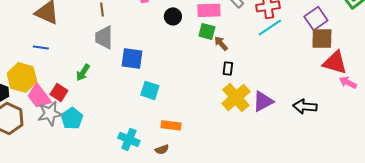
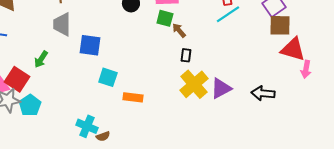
pink arrow: (348, 82) -> (306, 69), turned -108
red square: (59, 92) -> (17, 79), size x1.4
orange rectangle: (171, 125) -> (133, 97), moved
brown semicircle: (162, 149) -> (103, 136), moved

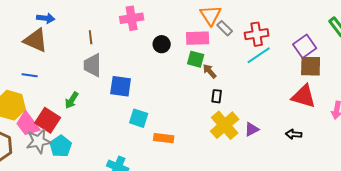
red triangle: (293, 49) -> (304, 96), moved
purple triangle: (221, 88) -> (252, 129), size x0.7
black arrow: (263, 93) -> (294, 134), size x0.7

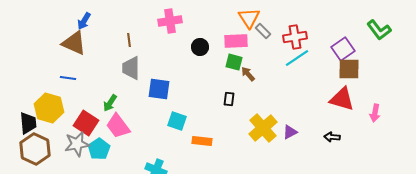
blue arrow: (46, 18) -> (84, 21), turned 114
black rectangle: (217, 96) -> (229, 99), moved
pink trapezoid: (28, 124) -> (118, 126), moved

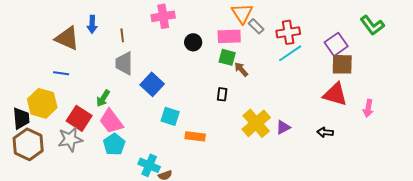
blue arrow: (84, 21) -> (92, 24), moved, turned -30
blue square: (159, 89) -> (152, 84), turned 35
cyan pentagon: (99, 149) -> (114, 144), moved

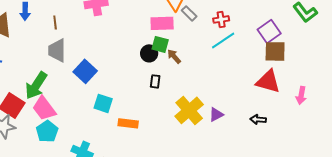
red cross: (288, 32) -> (221, 19), size x0.7
black circle: (193, 42) -> (149, 53), moved
green arrow: (103, 98) -> (36, 85), size x1.6

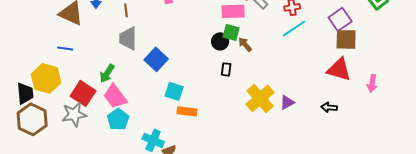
green arrow: (36, 85) -> (107, 73), size x0.7
orange rectangle: (128, 123) -> (187, 111), moved

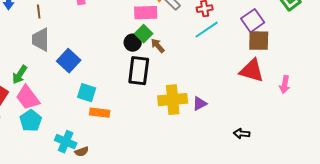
green square: (231, 32) -> (144, 34), turned 30
black rectangle: (226, 69) -> (139, 71), size x2.0
yellow cross: (260, 98) -> (173, 100), turned 36
black arrow: (329, 107) -> (242, 134), moved

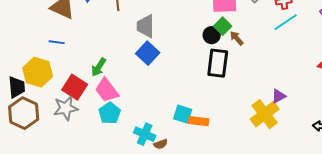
gray trapezoid: (41, 40) -> (146, 26), moved
cyan square: (87, 93) -> (183, 114), moved
yellow cross: (173, 100) -> (265, 114), moved, turned -32
orange rectangle: (100, 113) -> (199, 121), moved

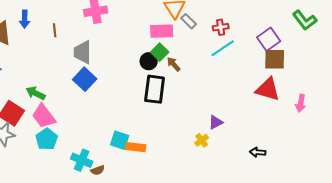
green arrow: (99, 67) -> (36, 93), turned 84
yellow cross: (265, 114) -> (202, 140), size x0.5

